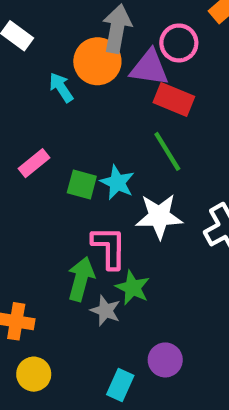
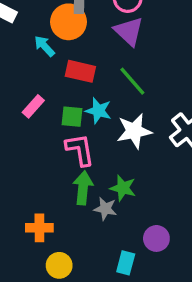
purple triangle: (149, 68) -> (129, 31), moved, turned 44
red rectangle: (174, 99) -> (80, 71), moved
pink L-shape: (109, 247) -> (80, 150), moved

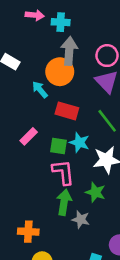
green star: (123, 188) -> (95, 192), moved

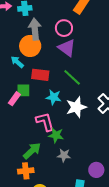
green square: (58, 146) -> (23, 90), moved
green star: (95, 192) -> (56, 135), moved
green arrow: (64, 202) -> (32, 151), moved, turned 48

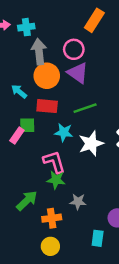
orange circle: (30, 46) -> (47, 76), moved
green line: (72, 77) -> (85, 108), turned -60
green star: (56, 135) -> (56, 180), moved
green arrow: (32, 151) -> (27, 201), moved
orange cross: (26, 171) -> (52, 218), moved

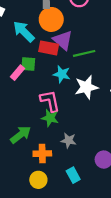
purple triangle: (78, 73) -> (63, 40), moved
cyan arrow: (19, 91) -> (24, 31), size x1.5
cyan rectangle: (98, 238) -> (73, 175), moved, turned -42

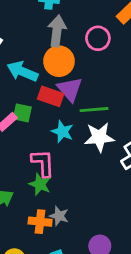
cyan arrow: (24, 31) -> (22, 71), turned -30
white star: (86, 87) -> (99, 137), moved
orange cross: (42, 154) -> (40, 222), moved

